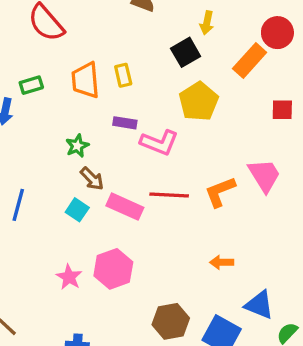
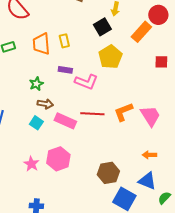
pink trapezoid: (264, 175) -> (150, 116), moved
brown arrow: (92, 179) -> (45, 104), turned -35
orange arrow: (222, 262) -> (149, 155), moved
brown hexagon: (171, 321) -> (108, 173), moved

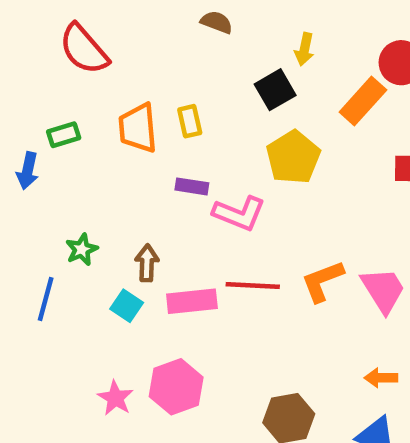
green star: (36, 84) -> (82, 249), moved
brown arrow: (45, 104) -> (147, 263), turned -98
pink rectangle: (65, 121) -> (192, 301), turned -30

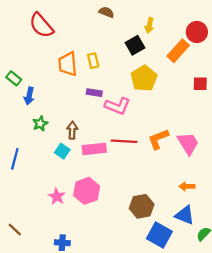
green rectangle: (64, 135) -> (14, 78), moved, turned 56
blue arrow: (28, 171) -> (29, 96), moved
blue line: (46, 299) -> (15, 159), moved

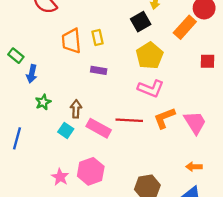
pink L-shape: (117, 106) -> (151, 89), moved
pink rectangle: (94, 149) -> (99, 128), turned 35

